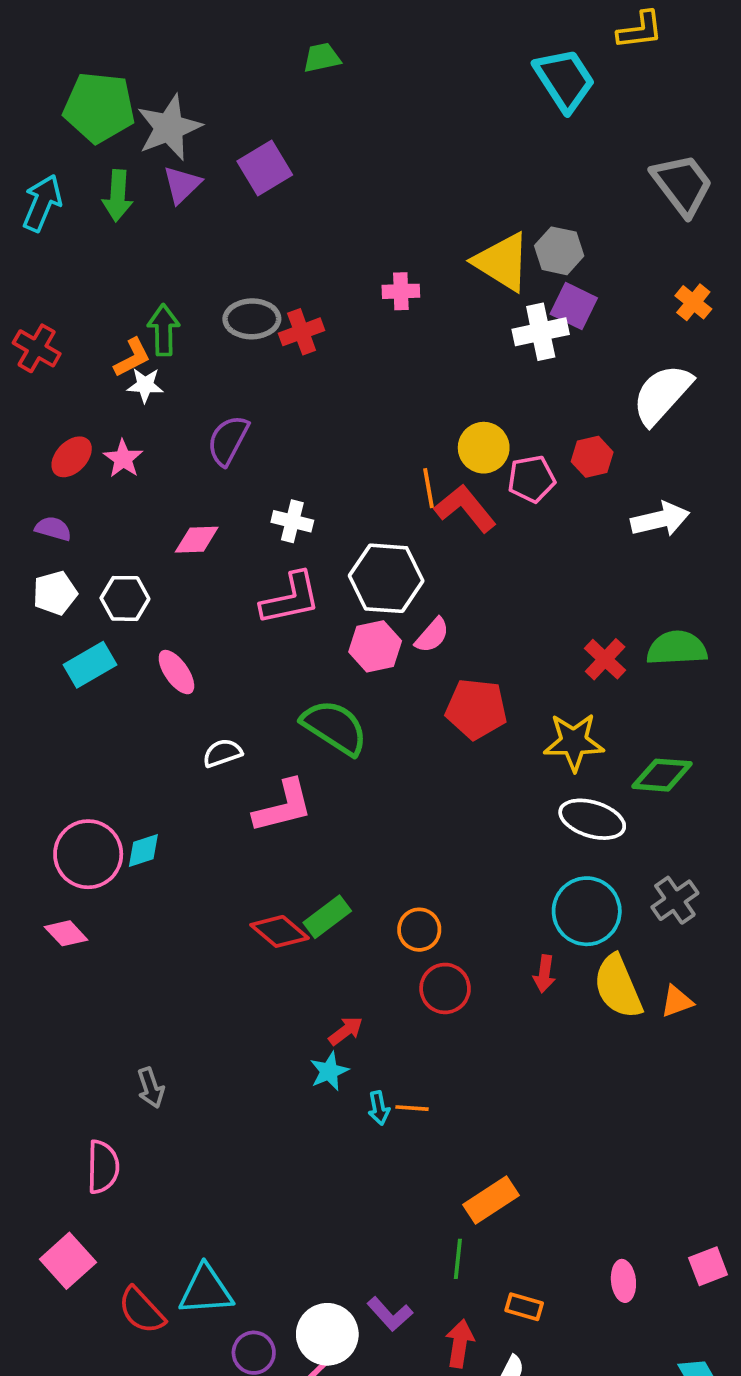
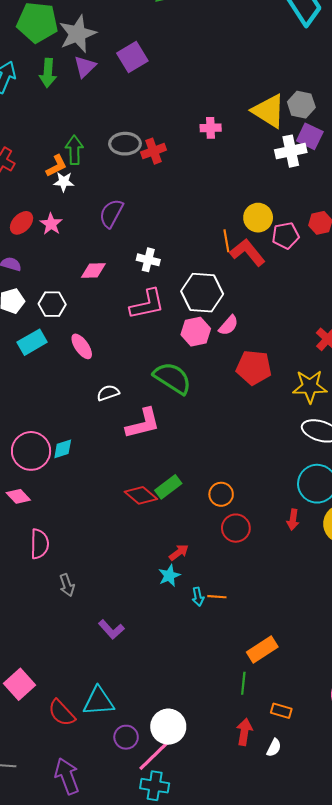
pink semicircle: (103, 1167) -> (39, 544), moved
purple L-shape: (390, 1314) -> (111, 629), moved

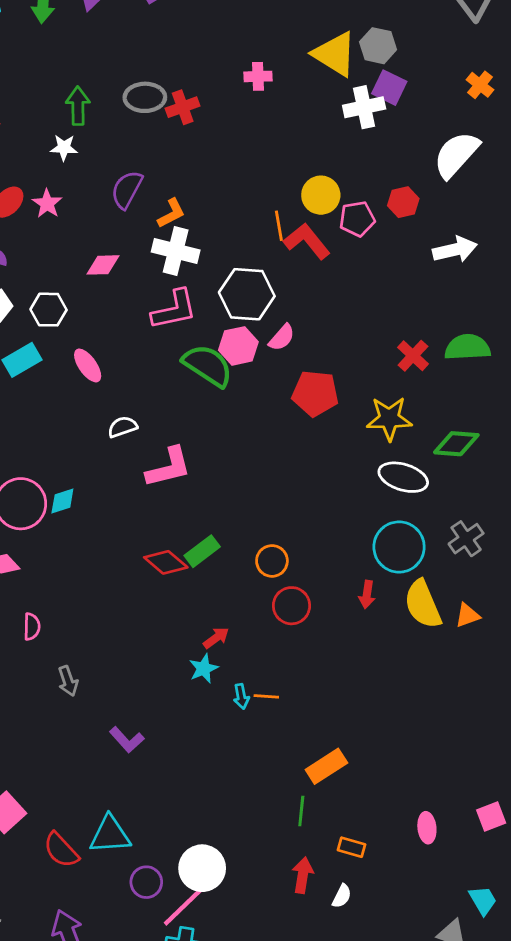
orange L-shape: (56, 166) -> (171, 213), moved
white cross: (148, 260) -> (176, 251), size x1.5
green semicircle: (173, 378) -> (208, 365), moved
pink semicircle: (39, 544) -> (32, 627), size x0.7

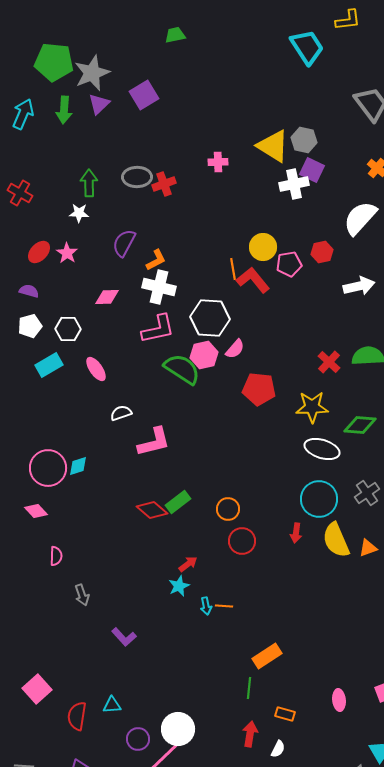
cyan triangle: (110, 835) -> (112, 705), size x0.6
red semicircle: (61, 850) -> (77, 716), turned 52

